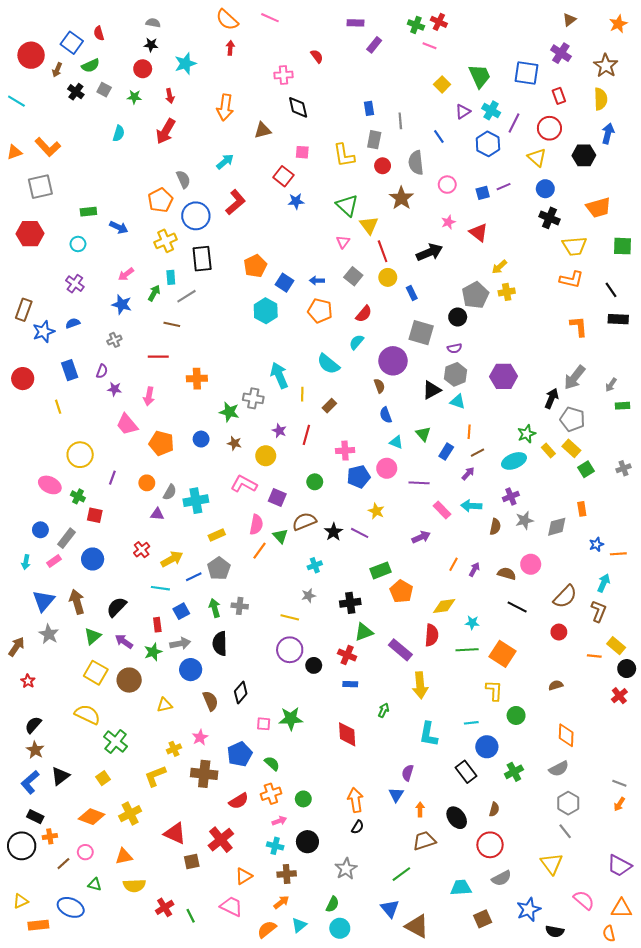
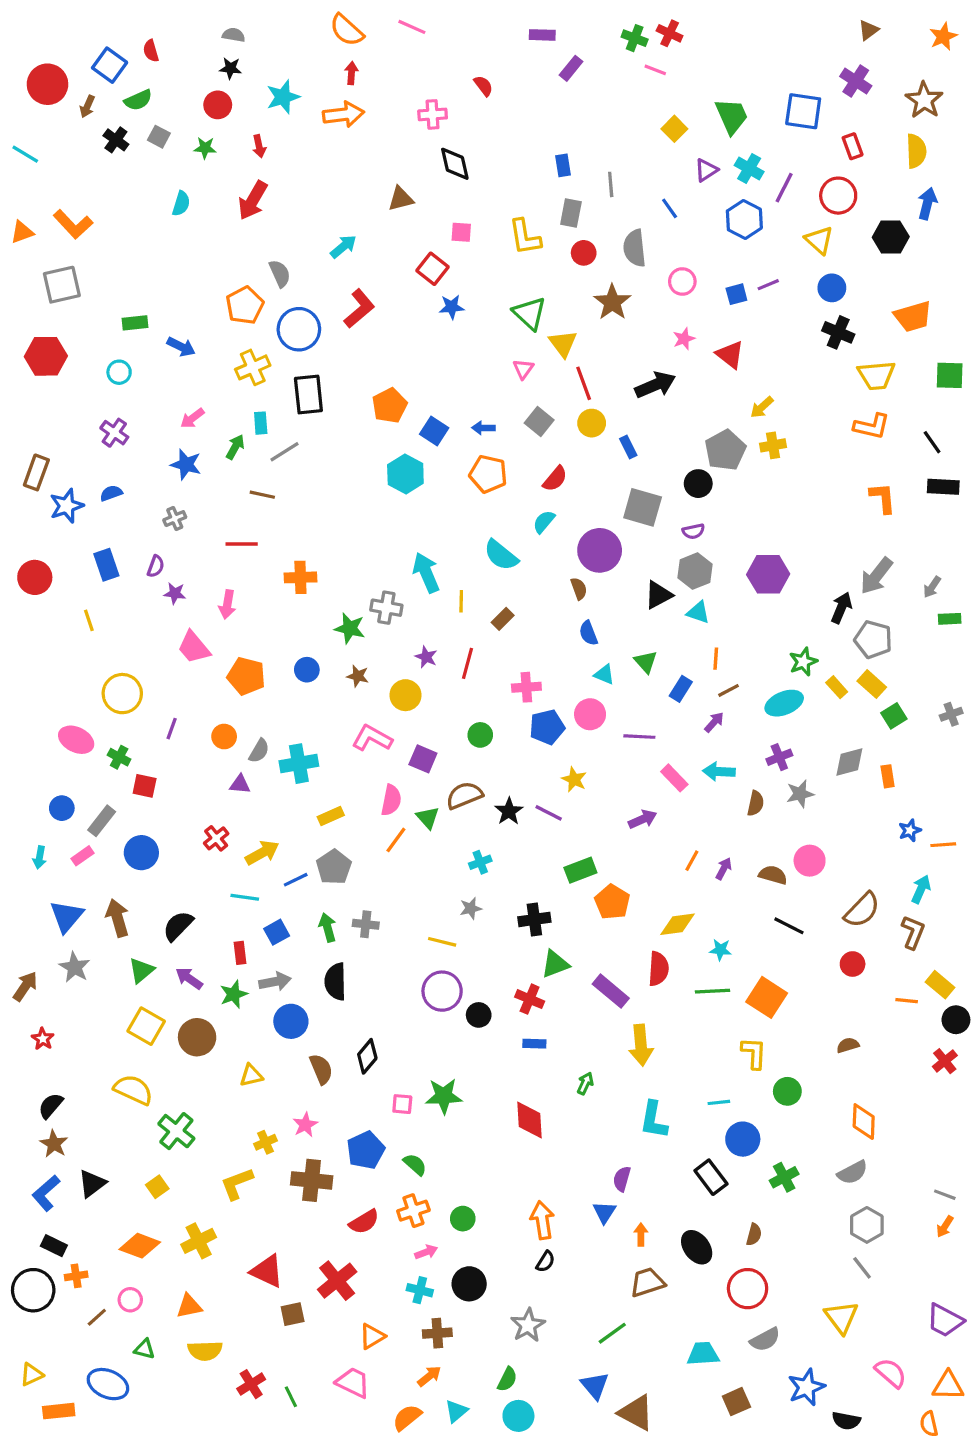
orange arrow: (225, 107) -> (343, 114), moved, turned -105
gray diamond: (557, 527) -> (849, 762), moved

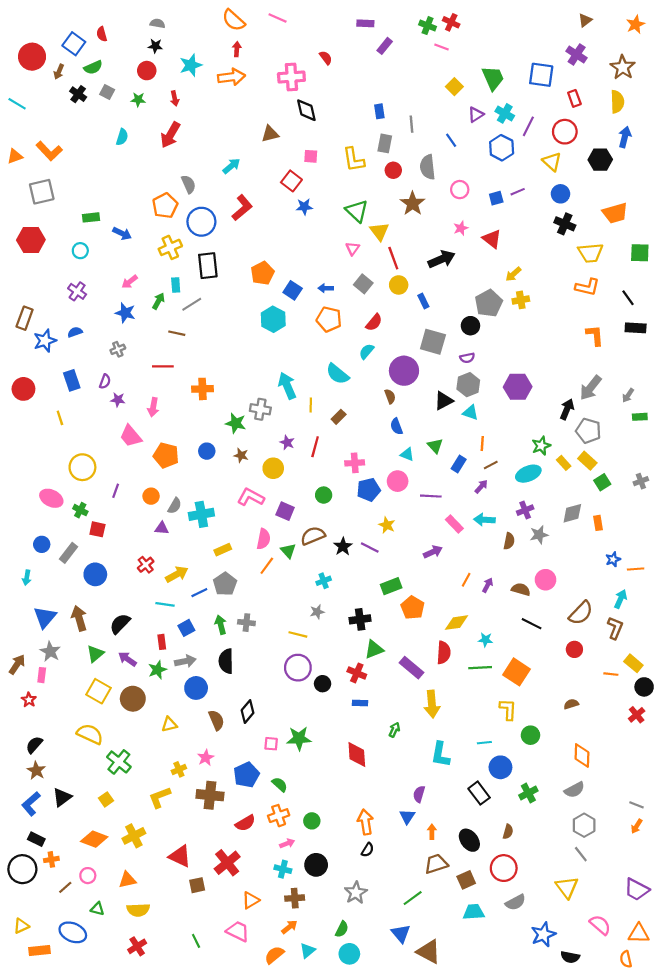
pink cross: (433, 114) -> (291, 77), size x1.4
pink rectangle: (82, 856) -> (42, 675), moved, turned -48
red cross: (251, 1384) -> (137, 946), moved
brown square: (736, 1402) -> (466, 880), moved

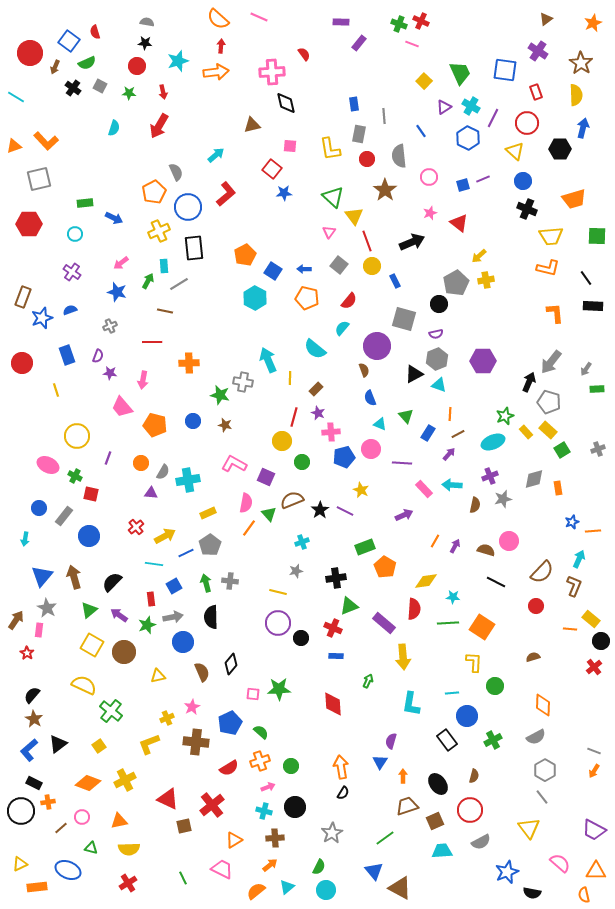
purple star: (287, 443) -> (318, 413), moved
yellow circle: (273, 468) -> (282, 441), moved

